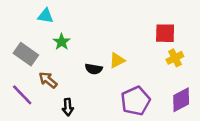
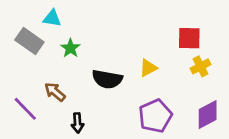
gray rectangle: (26, 54) -> (29, 41), moved
yellow triangle: (117, 60) -> (148, 68), moved
black semicircle: (94, 69) -> (107, 79), size x1.5

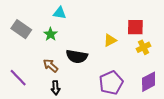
cyan triangle: (52, 18) -> (60, 13), moved
yellow triangle: (148, 68) -> (110, 40), moved
brown arrow: (55, 92) -> (51, 65), moved

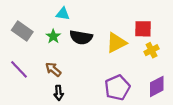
yellow triangle: (110, 40) -> (116, 43), size x1.5
black semicircle: (77, 56) -> (81, 37), moved
purple line: (18, 78) -> (19, 69), moved

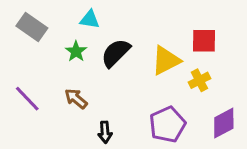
gray rectangle: (22, 31) -> (32, 27), moved
black semicircle: (81, 37) -> (116, 53), turned 125
yellow cross: (151, 50) -> (199, 80), moved
black arrow: (59, 93) -> (105, 132), moved

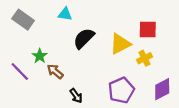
green star: (76, 51) -> (40, 56), moved
black arrow: (105, 132) -> (76, 96), turned -32

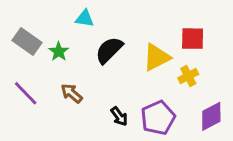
gray rectangle: (23, 20) -> (27, 41), moved
green star: (40, 56) -> (59, 52), moved
black arrow: (76, 96) -> (119, 116), moved

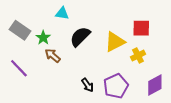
brown arrow: (72, 93) -> (53, 56), moved

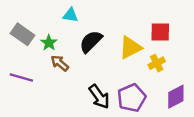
purple line: (19, 68) -> (21, 77), turned -30
black arrow: (87, 85) -> (99, 97), size x1.5

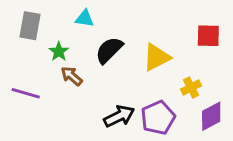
red square: (160, 32) -> (208, 36), moved
gray rectangle: (23, 34) -> (30, 26), moved, turned 65
yellow cross: (157, 63) -> (191, 88), moved
black arrow: (99, 97) -> (119, 116), turned -80

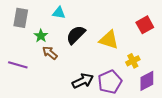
red square: (208, 36) -> (145, 25), turned -30
yellow triangle: (157, 57) -> (109, 40), turned 45

